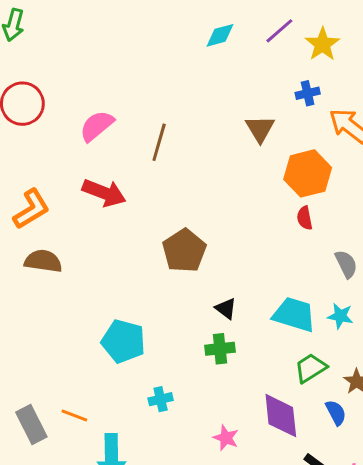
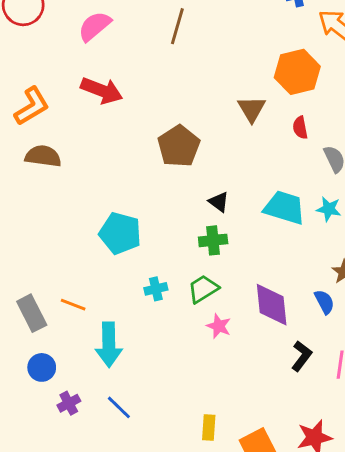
brown triangle: (260, 129) -> (252, 109), moved
brown line: (159, 142) -> (177, 26), moved
red semicircle: (305, 218) -> (300, 128), moved
green trapezoid: (311, 368) -> (203, 289), moved

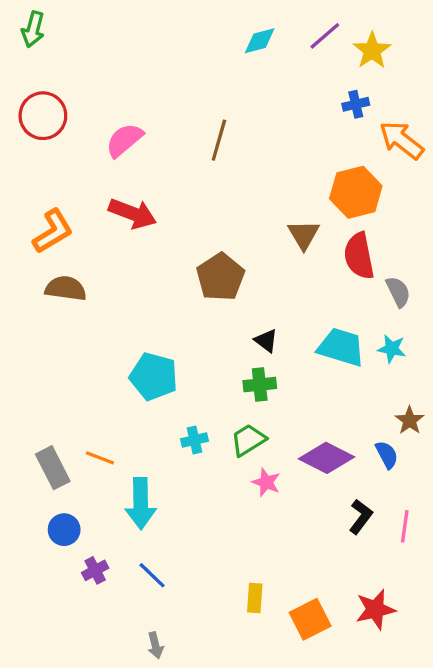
red semicircle: (300, 128) -> (359, 256), size x1.8
purple diamond: (272, 305) -> (326, 458), turned -57

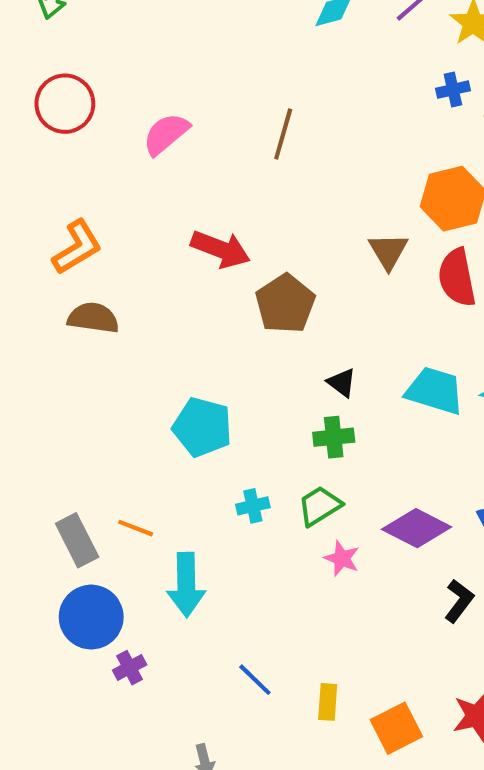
red arrow: (133, 213) -> (221, 249), moved
blue circle: (64, 530) -> (91, 617), size x1.6
blue line: (152, 575) -> (255, 680), moved

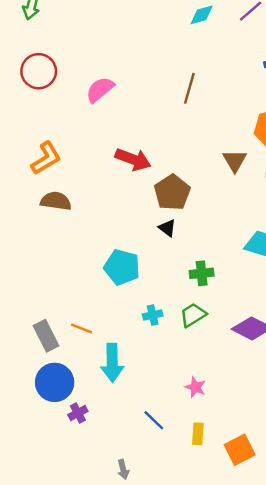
brown line: (283, 134) -> (189, 88), moved
black triangle: (342, 383) -> (167, 228), moved
pink star: (342, 558) -> (195, 387), moved

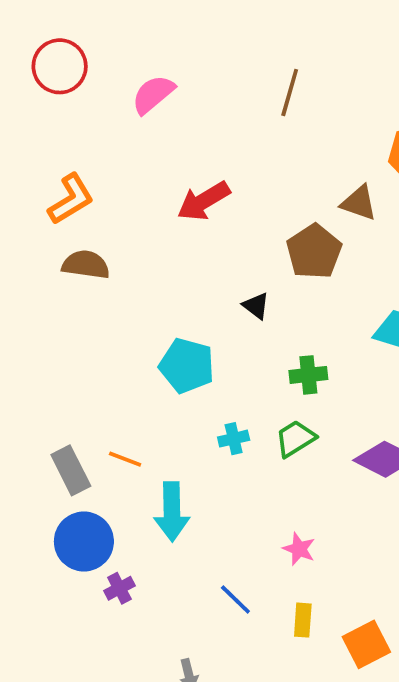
red arrow: (133, 159) -> (204, 201), turned 128
brown triangle: (235, 161) -> (359, 203), turned -40
brown pentagon: (172, 192) -> (314, 252), moved

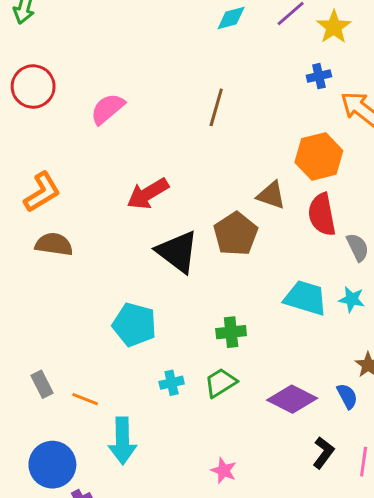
black triangle: (256, 306) -> (177, 252), moved, size x2.0
gray rectangle: (71, 470) -> (42, 384), moved, size x0.7

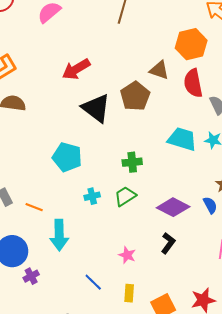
black L-shape: (323, 453) -> (168, 243), moved

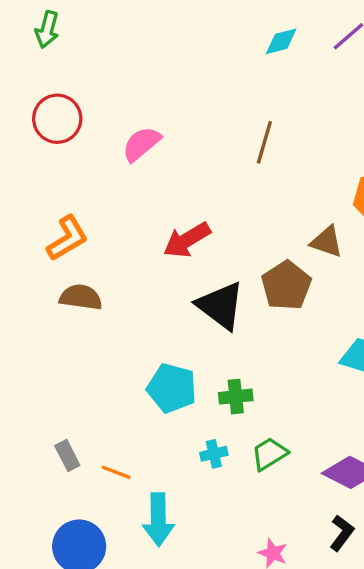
green cross: (132, 162) -> (236, 397), moved

